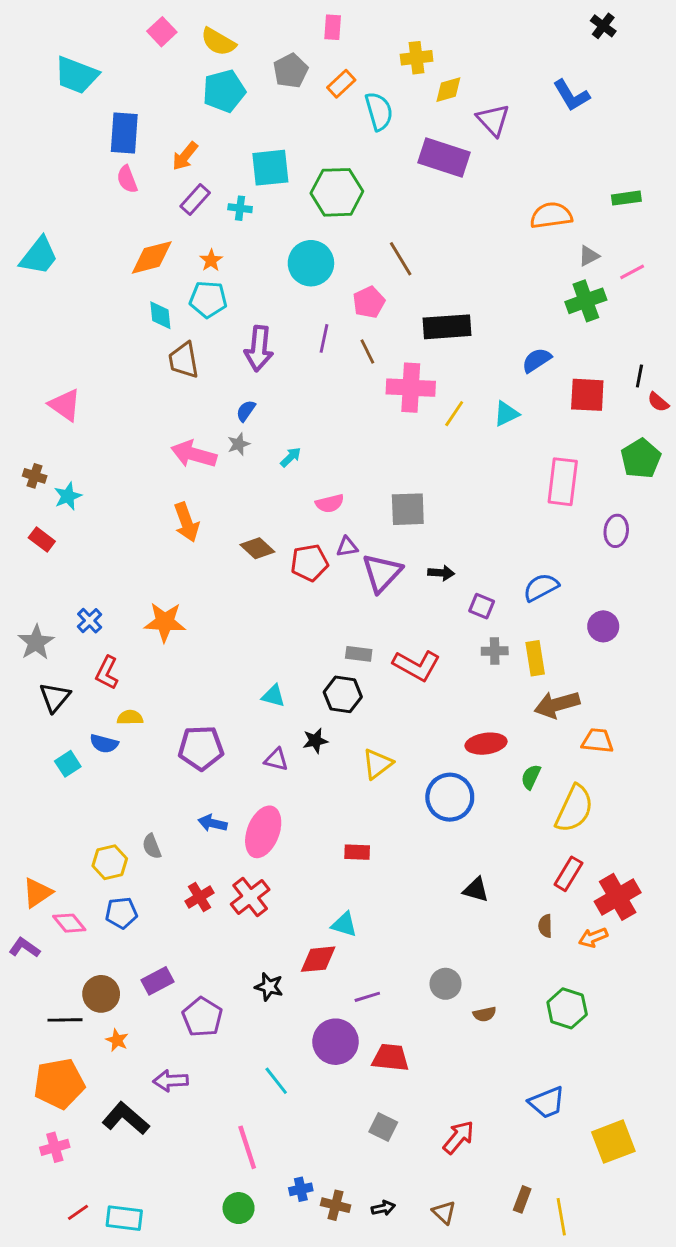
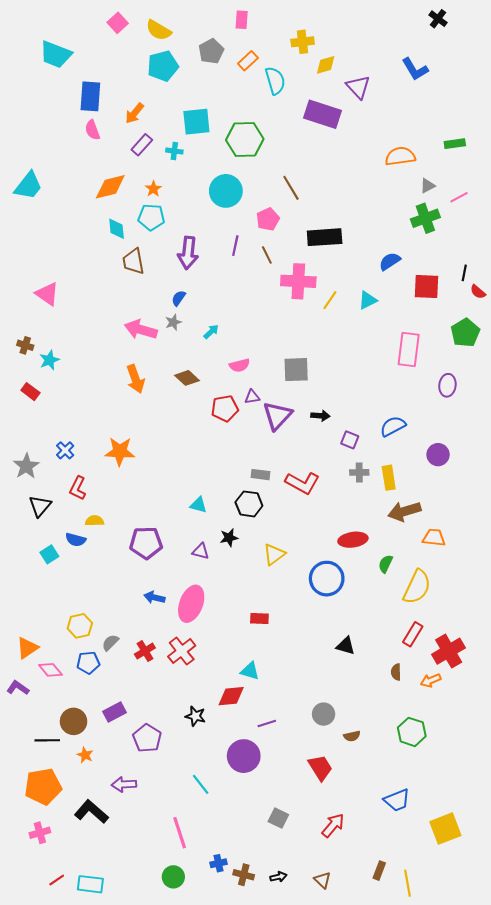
brown diamond: (257, 548) -> (187, 378), moved
gray semicircle: (152, 846) -> (110, 643), moved, turned 66
red trapezoid: (390, 1058) -> (320, 768), moved, turned 52

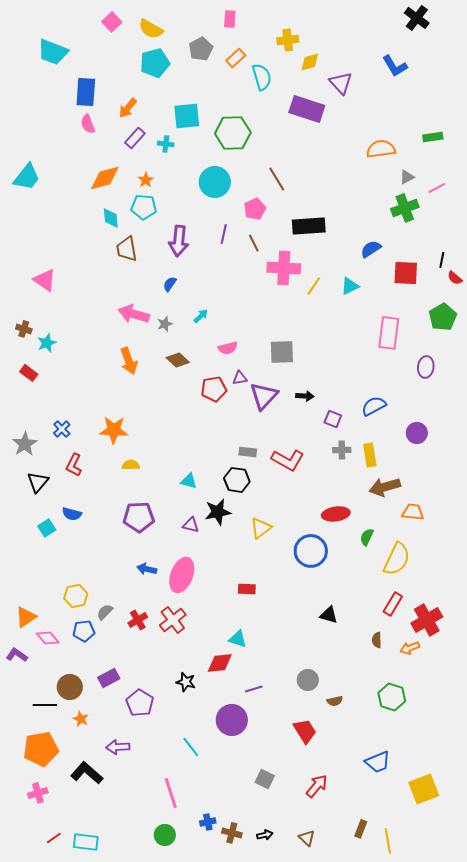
black cross: (438, 19) -> (417, 18), size x1.4
gray star: (173, 322) -> (165, 324), moved
yellow semicircle: (95, 521) -> (131, 465), moved
black star: (229, 538) -> (218, 512), size x1.5

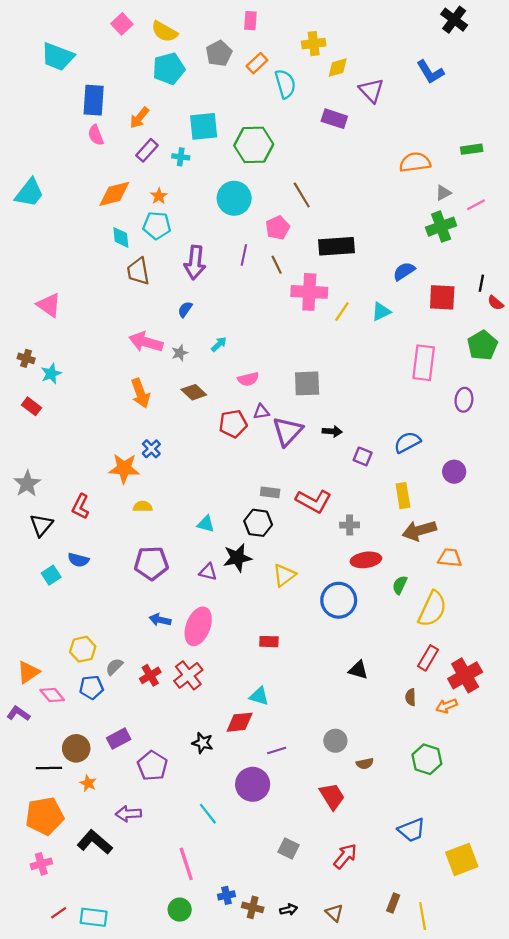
purple rectangle: (307, 109) -> (334, 119), size x0.7
blue cross: (62, 429) -> (151, 449), moved
gray cross: (342, 450) -> (350, 525), moved

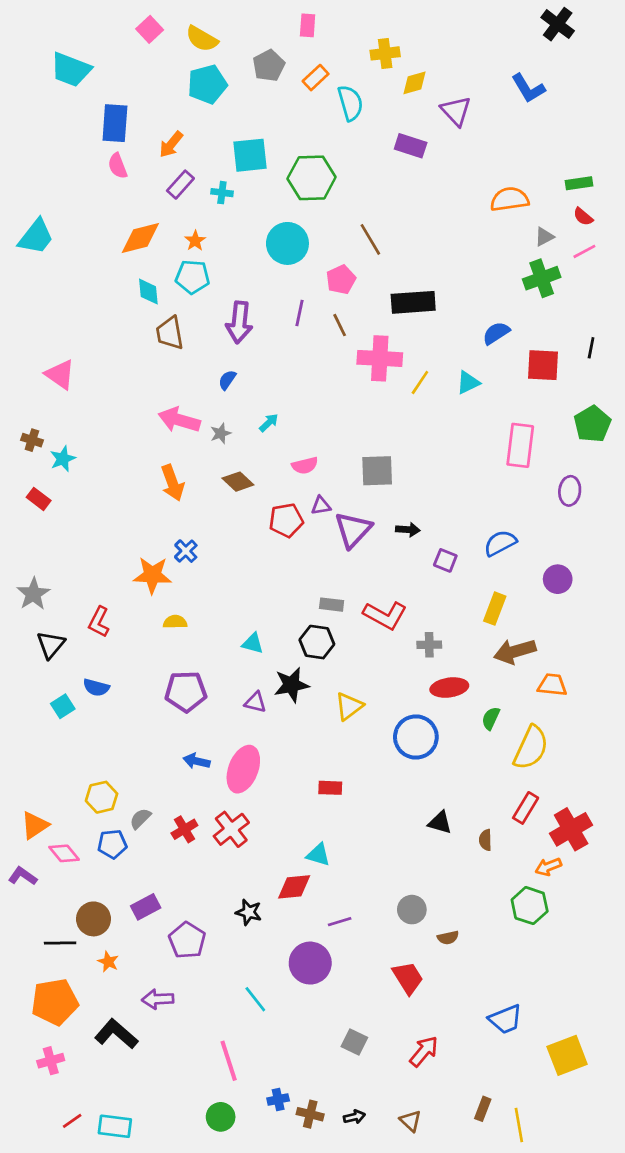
red semicircle: (496, 303) -> (583, 217), moved
yellow rectangle: (403, 496) -> (495, 609), turned 30
brown semicircle: (411, 697) -> (485, 840), moved
green hexagon: (427, 759) -> (530, 906), moved

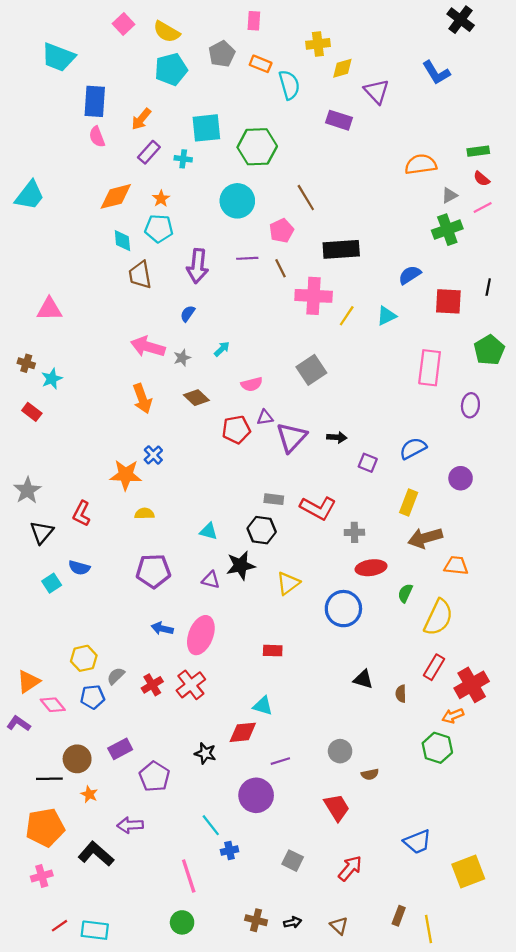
orange rectangle: (316, 78) -> (261, 64), turned 65
purple line: (299, 313) -> (247, 258), turned 75
pink triangle: (60, 375) -> (49, 309), turned -36
gray square: (377, 471) -> (311, 370), moved, turned -32
blue cross: (278, 1099) -> (230, 851), moved

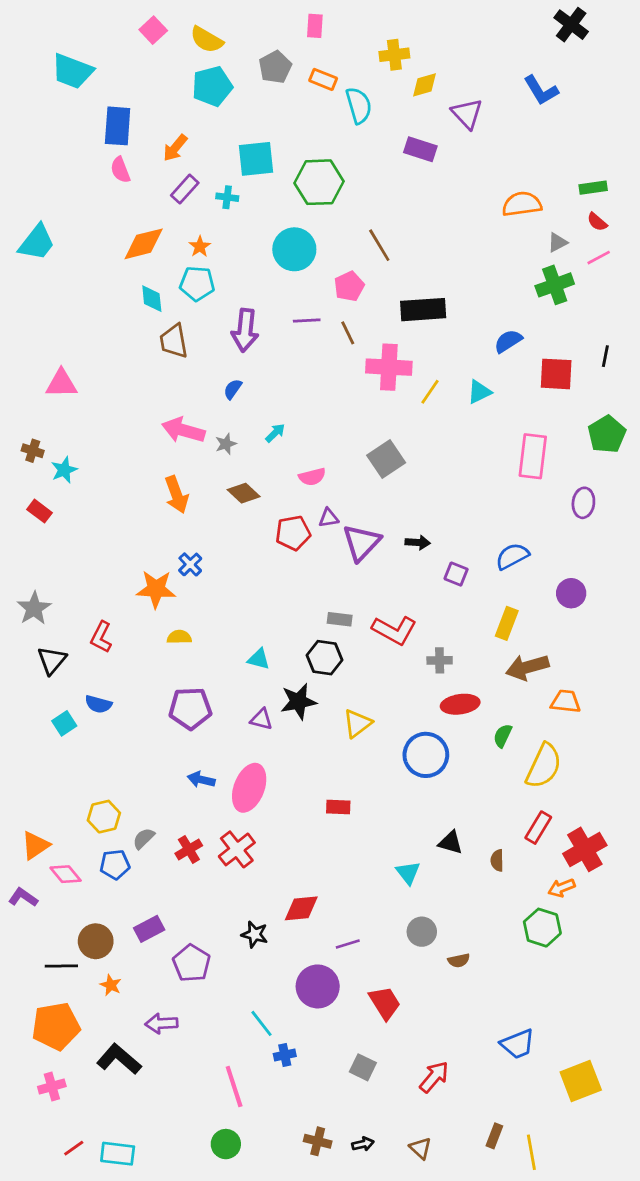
cyan triangle: (263, 706) -> (408, 873), moved, turned 35
red trapezoid: (337, 807) -> (385, 1003), moved

